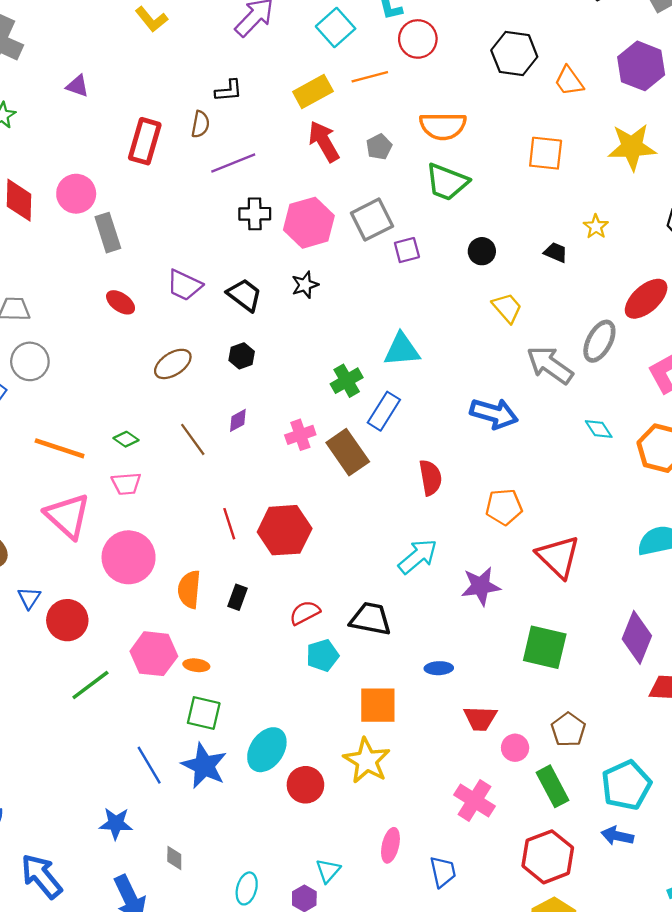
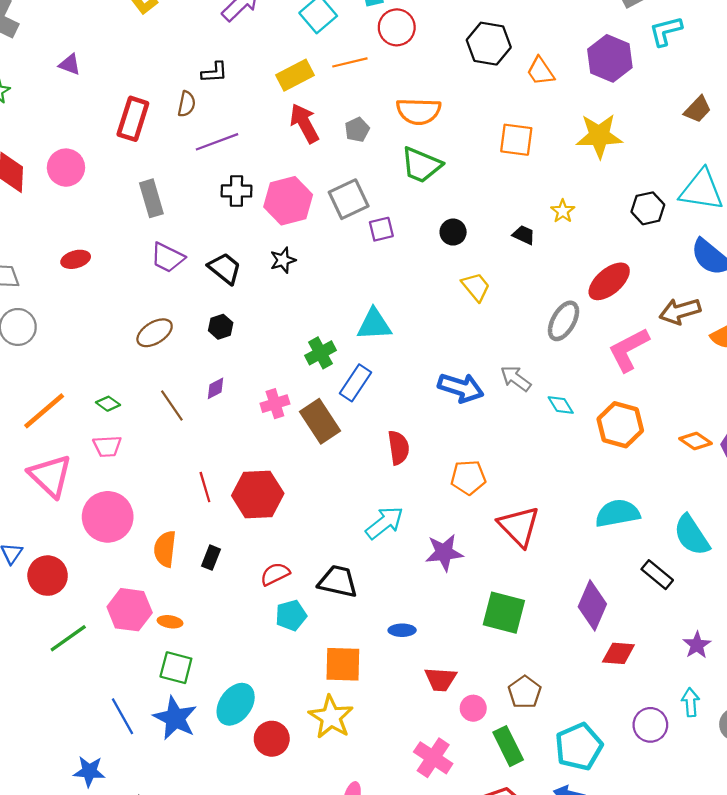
gray rectangle: (108, 233) -> (151, 198), moved
red ellipse: (121, 302) -> (76, 259), moved, turned -52
gray arrow: (550, 365) -> (516, 378), moved, size x0.7
orange line: (60, 448) -> (44, 411), turned -60

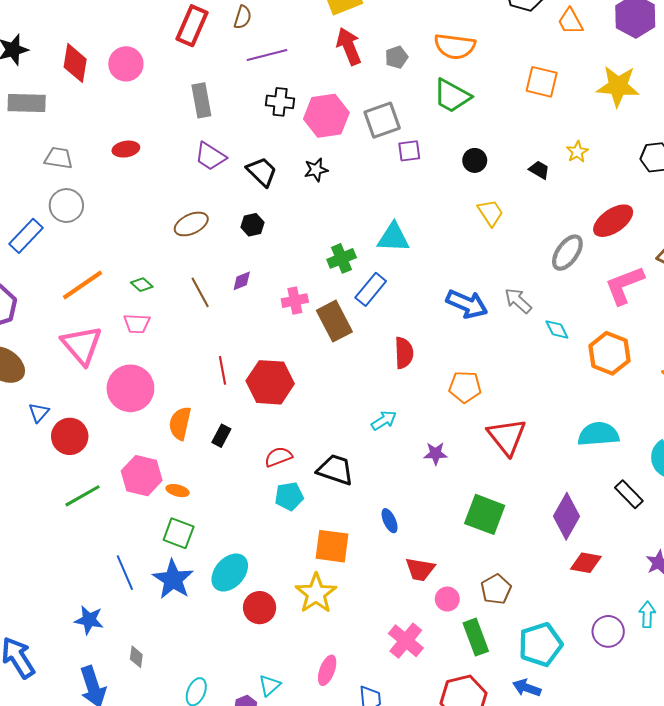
cyan arrow: (384, 523) -> (384, 420), size x0.7
purple star: (444, 553) -> (436, 454), size x0.7
blue ellipse: (402, 630) -> (390, 521), turned 60

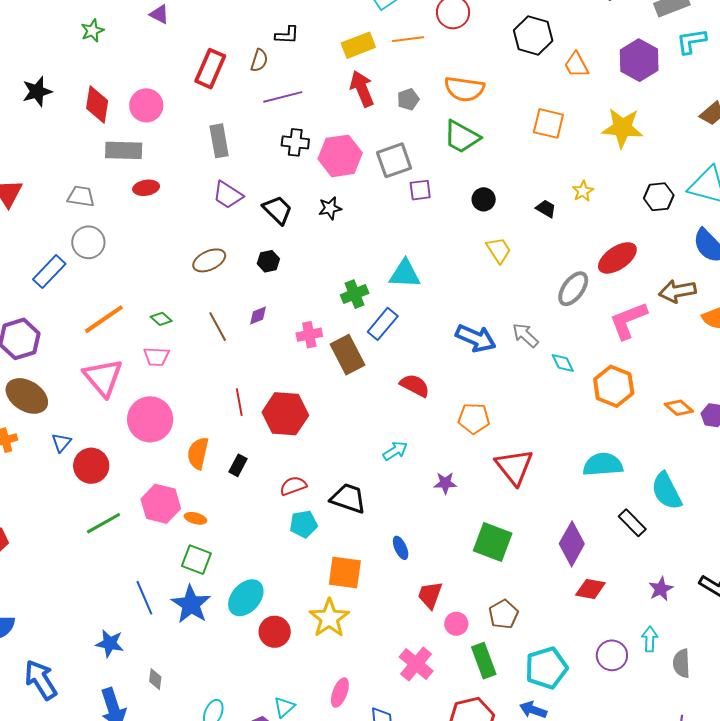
gray rectangle: (27, 103) -> (124, 150), moved
red semicircle: (404, 353) -> (415, 385), turned -60
red trapezoid: (420, 569) -> (430, 595), turned 100

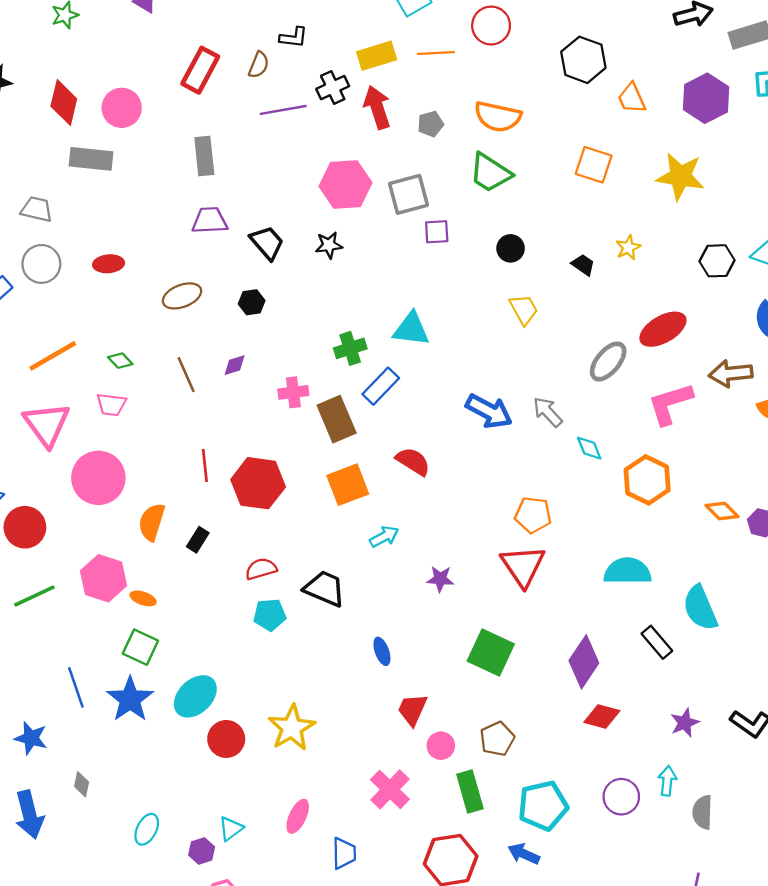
black cross: (295, 142) -> (333, 88), moved, turned -36
red ellipse: (146, 188) -> (109, 264), moved
purple trapezoid: (228, 195) -> (210, 220), turned 140
orange pentagon: (474, 418) -> (533, 515), moved
orange square: (345, 572) -> (348, 485), moved, turned -33

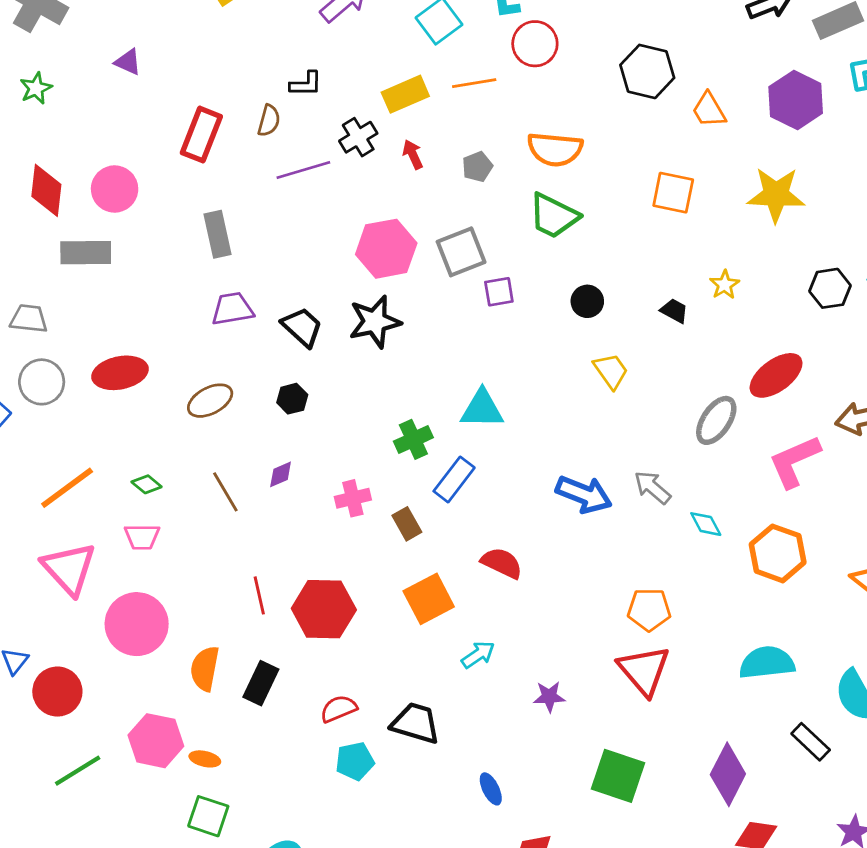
red arrow: (377, 107) -> (413, 154), size x0.6
black star: (329, 245) -> (375, 322), size x1.6
red ellipse: (109, 264) -> (120, 373), size x1.5
brown rectangle: (337, 419) -> (407, 524), size x0.6
black rectangle: (198, 540) -> (261, 683), size x1.4

